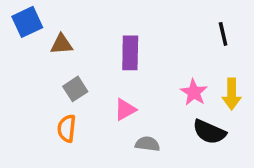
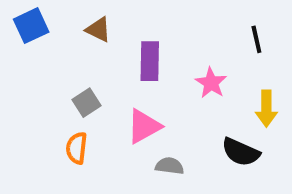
brown triangle: (62, 44) -> (98, 30), moved, turned 30
pink star: (194, 92) -> (211, 83), moved
pink triangle: (125, 110) -> (144, 126), size x1.4

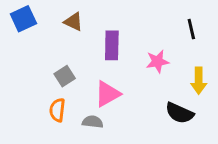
pink star: (211, 83) -> (157, 61), turned 30
gray semicircle: (169, 166) -> (93, 122), moved

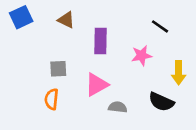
black line: (191, 29) -> (160, 26), moved, turned -42
gray square: (65, 76) -> (58, 69), turned 30
gray semicircle: (93, 122) -> (118, 107), moved

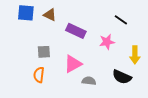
blue square: (21, 17) -> (26, 13), moved, turned 30
purple rectangle: (100, 41) -> (76, 31), turned -66

